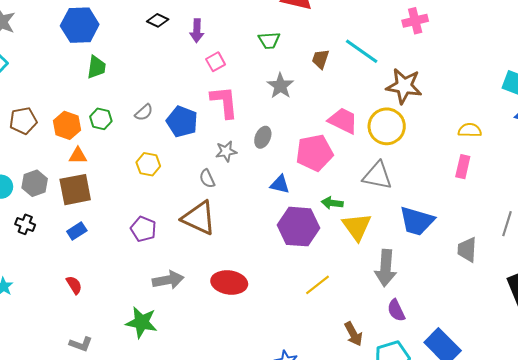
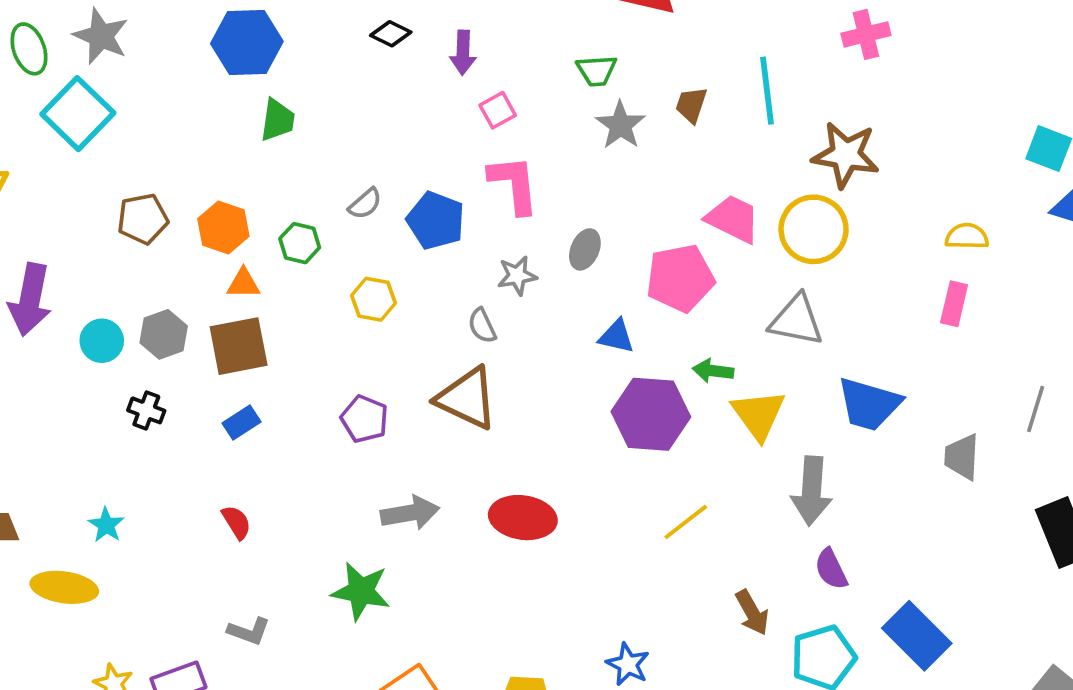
cyan line: (362, 51) -> (767, 91), turned 48
gray star: (280, 86) -> (620, 125), moved
green hexagon: (101, 119) -> (300, 243), moved

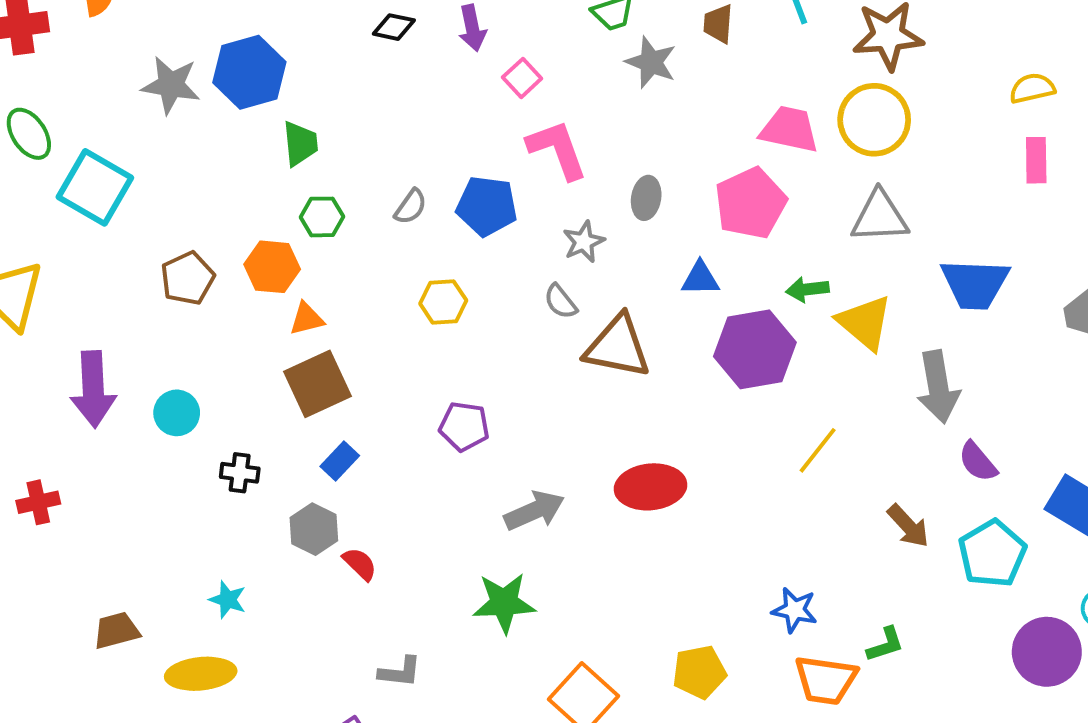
gray star: (101, 36) -> (171, 85), moved
green hexagon: (300, 243) -> (322, 217), moved
gray hexagon: (164, 334) -> (314, 529), moved
brown triangle: (467, 398) -> (618, 347), moved

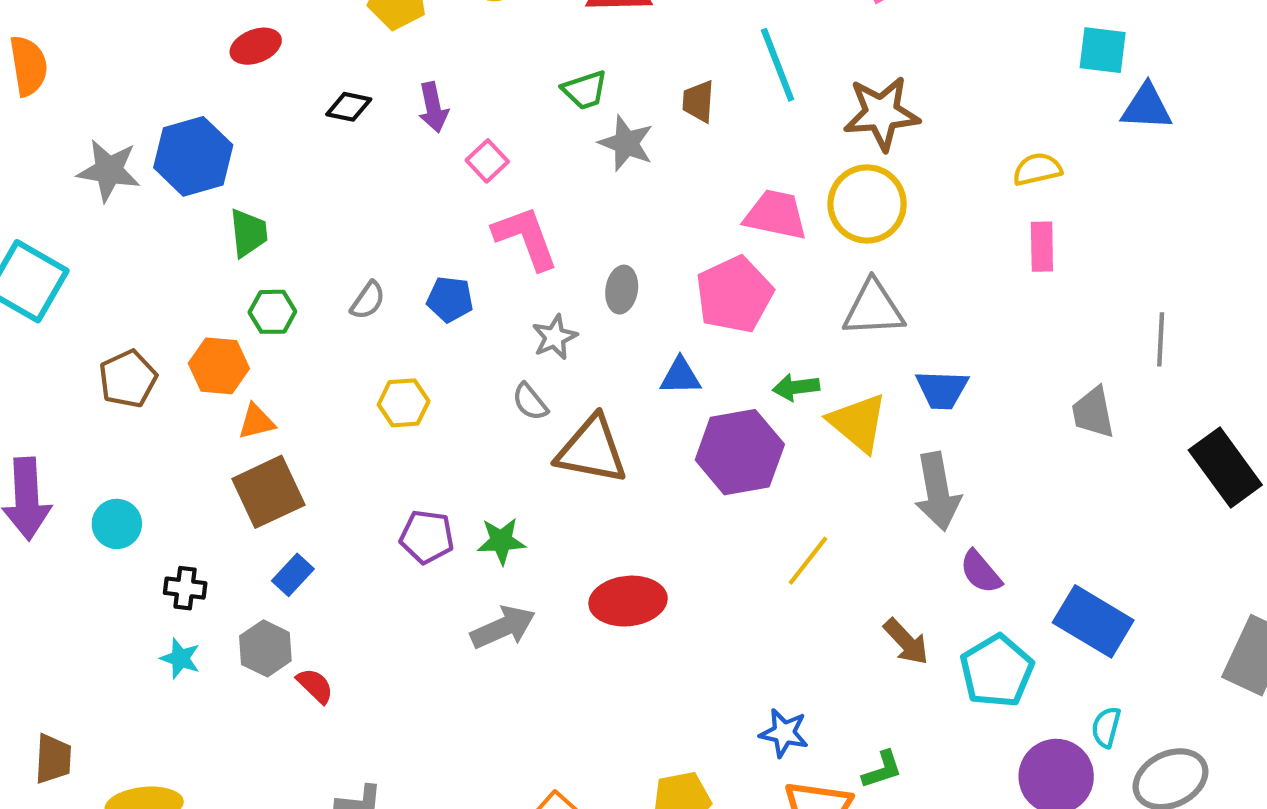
blue pentagon: (487, 206) -> (450, 299), size x0.7
blue trapezoid: (975, 284) -> (942, 390), moved, size x0.7
cyan star: (228, 600) -> (180, 658), moved
green star: (504, 603) -> (501, 541), moved, size x0.7
brown trapezoid: (116, 630) -> (53, 759), turned 108

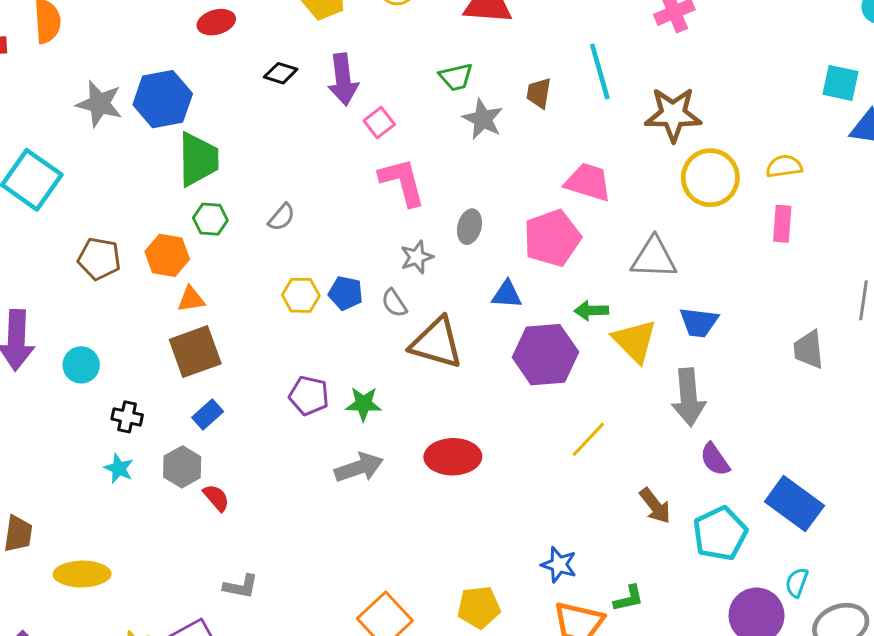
purple arrow: (433, 107) -> (343, 79), size x1.4
yellow circle: (867, 204) -> (710, 178), moved
green trapezoid: (248, 233) -> (198, 159), size x1.5
blue pentagon: (450, 299) -> (346, 293), moved
brown pentagon: (128, 379) -> (99, 259), turned 30

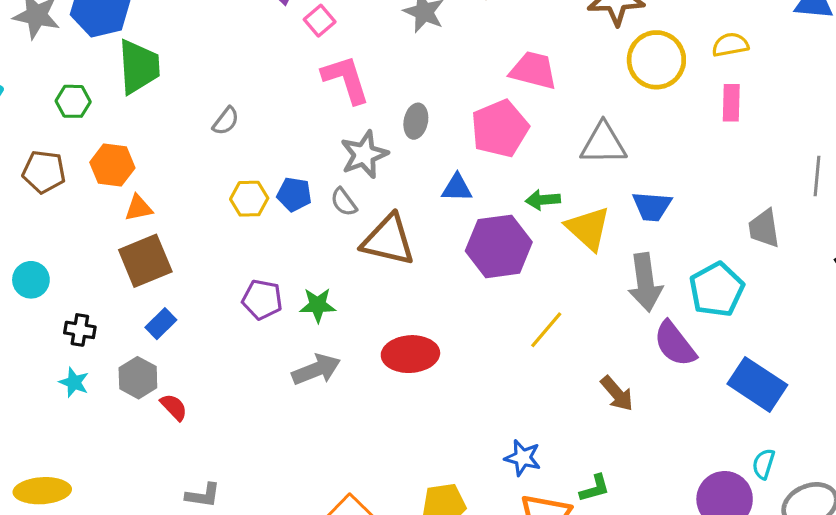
green hexagon: (210, 219) -> (73, 101), moved
gray star: (417, 257) -> (364, 154), size x1.4
purple semicircle: (715, 459) -> (675, 344), size x1.4
cyan pentagon: (720, 534) -> (717, 290), moved

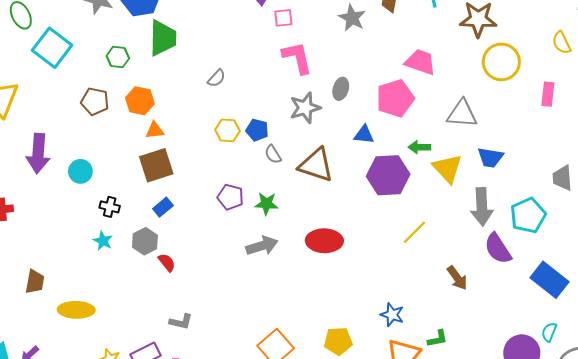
pink square: (320, 21) -> (283, 18), turned 30
yellow semicircle: (730, 45) -> (562, 43), moved, turned -110
gray semicircle: (344, 202) -> (273, 154), moved

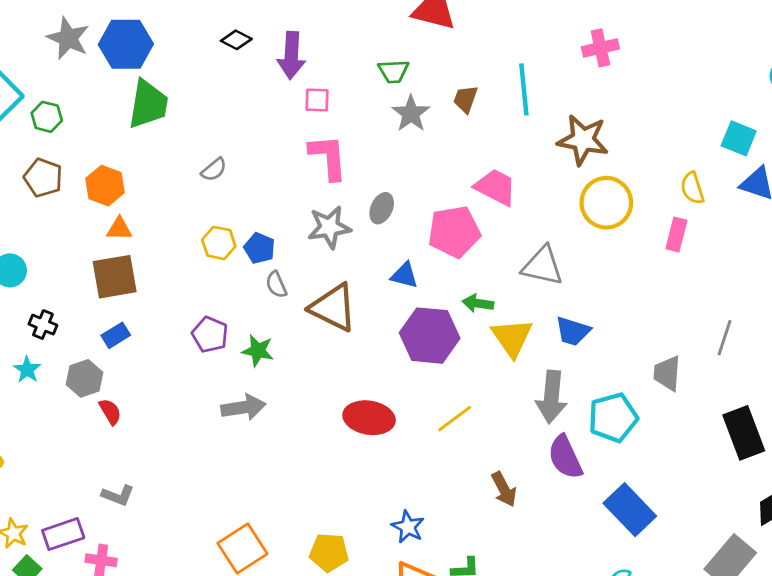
green hexagon: (118, 57) -> (47, 117), moved
pink rectangle: (548, 94) -> (676, 235), moved
red ellipse: (324, 241) -> (369, 418), moved

